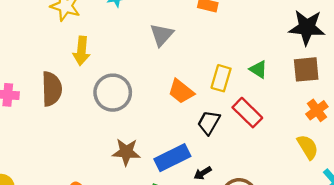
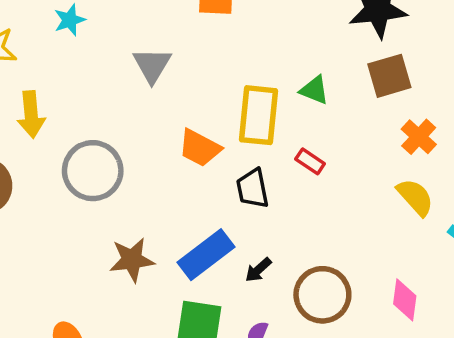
yellow rectangle: (221, 78) -> (258, 115), size x1.4
red rectangle: (247, 113) -> (310, 161), size x0.6
black trapezoid: (209, 122) -> (253, 189), turned -30

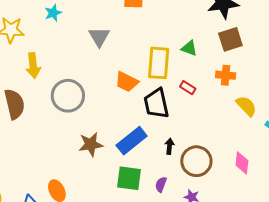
orange cross: (419, 137) -> (226, 75), moved, turned -36
black trapezoid: (253, 189) -> (156, 103), size x1.4
black arrow: (258, 270) -> (169, 146), moved, turned 140

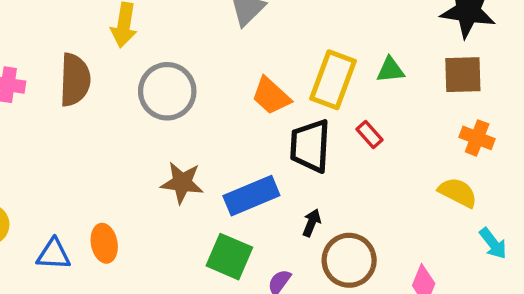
green triangle: (189, 48) -> (390, 70), turned -42
orange cross: (226, 75) -> (477, 138), moved
yellow semicircle: (246, 106) -> (458, 192), turned -35

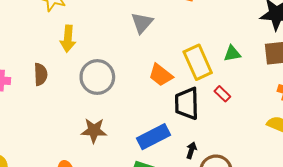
brown semicircle: (75, 80) -> (41, 74), size x0.7
yellow rectangle: (333, 80) -> (198, 62), turned -40
brown star: (182, 183) -> (94, 130), moved

